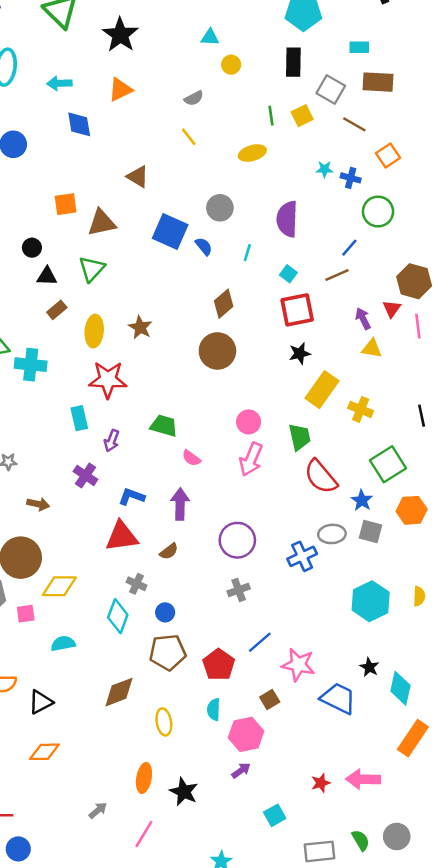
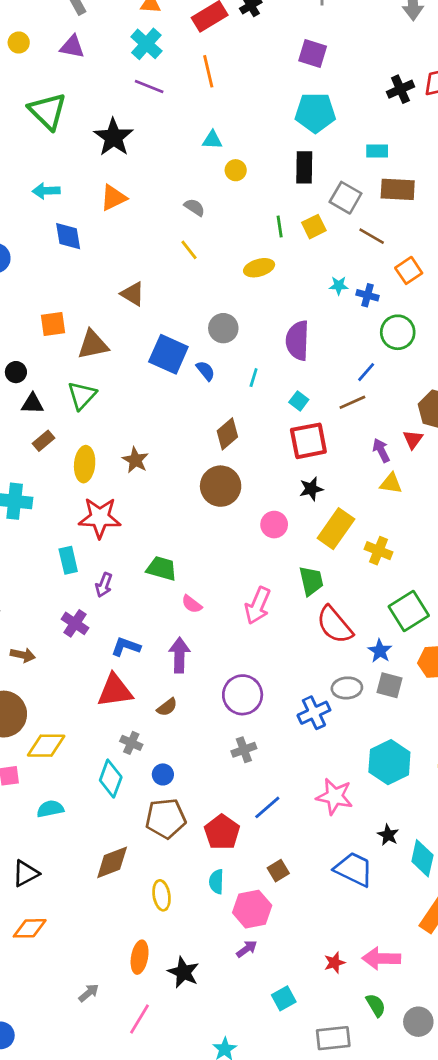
gray semicircle: (194, 98) -> (194, 207), turned -120
pink circle: (249, 422) -> (274, 525), moved
pink star: (298, 665) -> (335, 796), moved
green semicircle: (361, 840) -> (376, 1005), moved

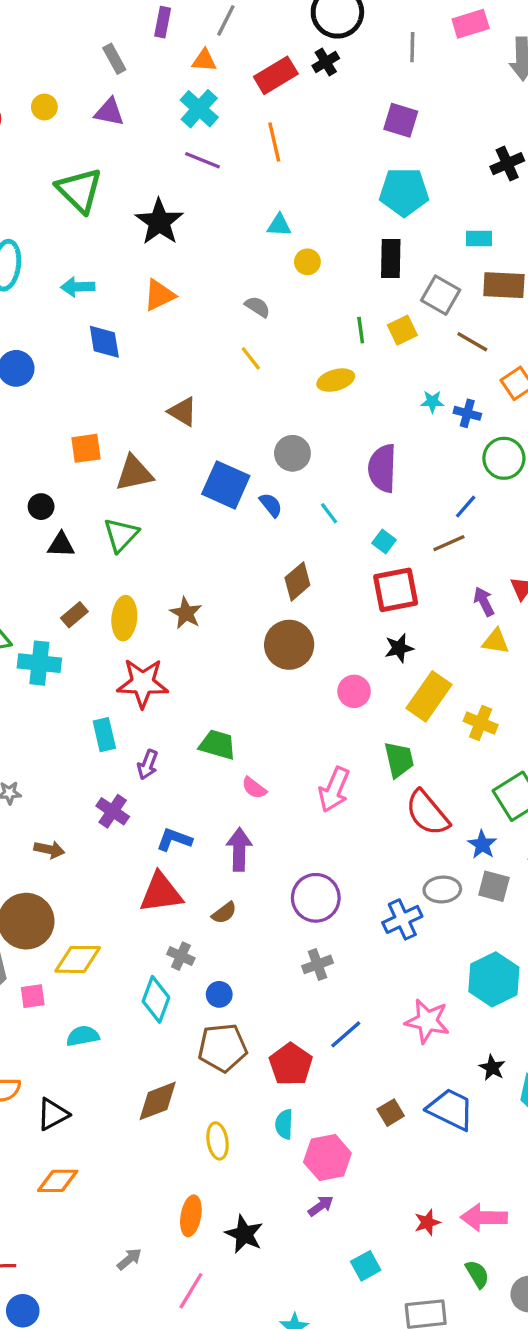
cyan line: (254, 378) -> (329, 513), turned -54
brown rectangle: (43, 441) -> (74, 615), moved
brown square: (278, 871) -> (391, 1113), moved

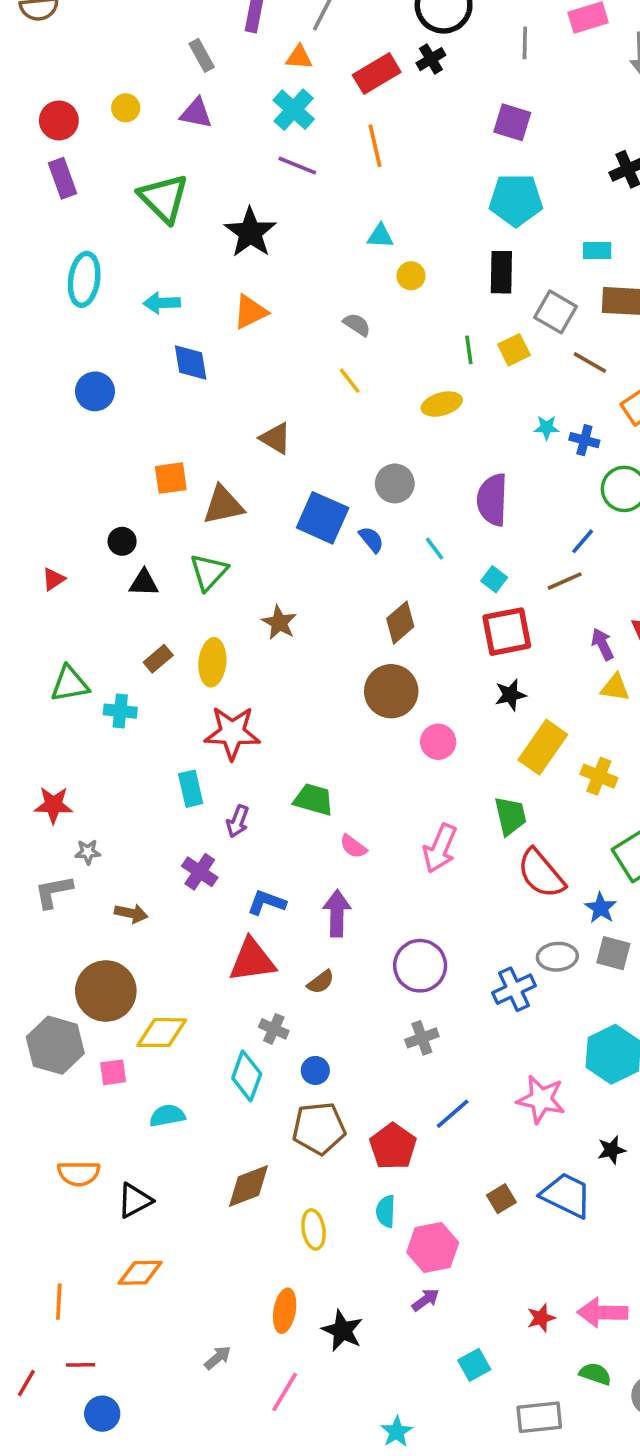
brown star: (186, 613) -> (279, 623), moved
cyan cross: (39, 663) -> (120, 711), size x0.7
pink circle: (354, 691) -> (438, 742), moved
black star: (492, 1068) -> (612, 1150), turned 30
green semicircle: (477, 1274) -> (595, 1374), turned -40

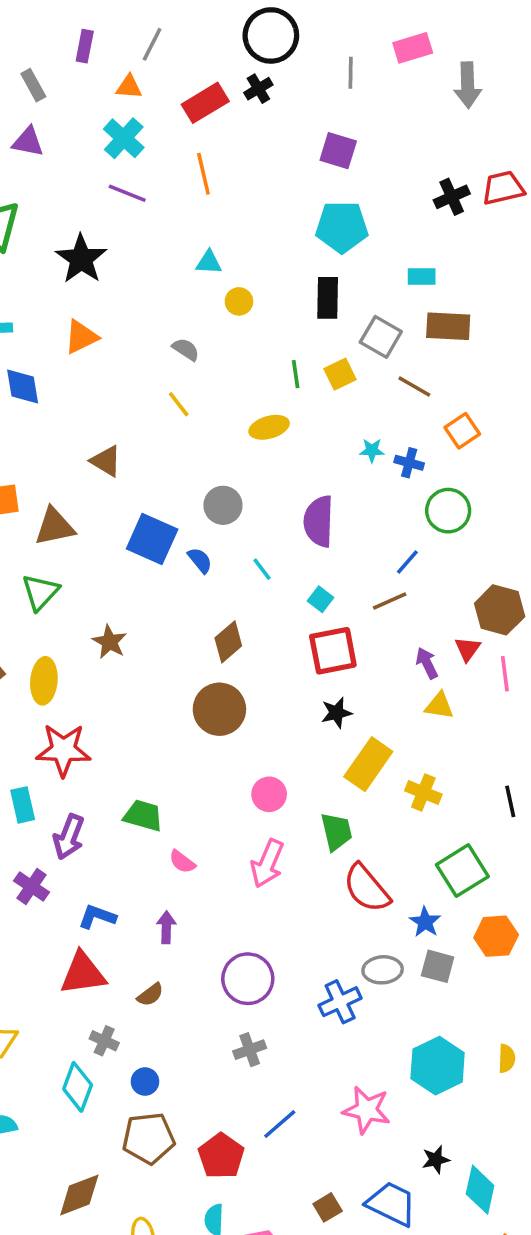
pink circle: (438, 742) -> (269, 794), moved
purple arrow: (238, 821) -> (69, 837), size x1.4
purple arrow: (337, 913) -> (166, 927), size x0.7

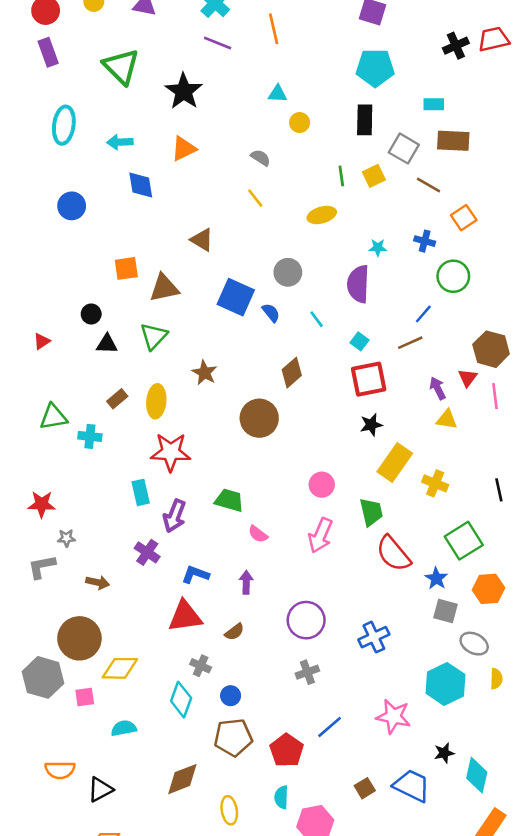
cyan star: (372, 450) -> (378, 248), moved
brown circle: (219, 709) -> (259, 418), moved
gray ellipse: (383, 970) -> (474, 644), moved, turned 32

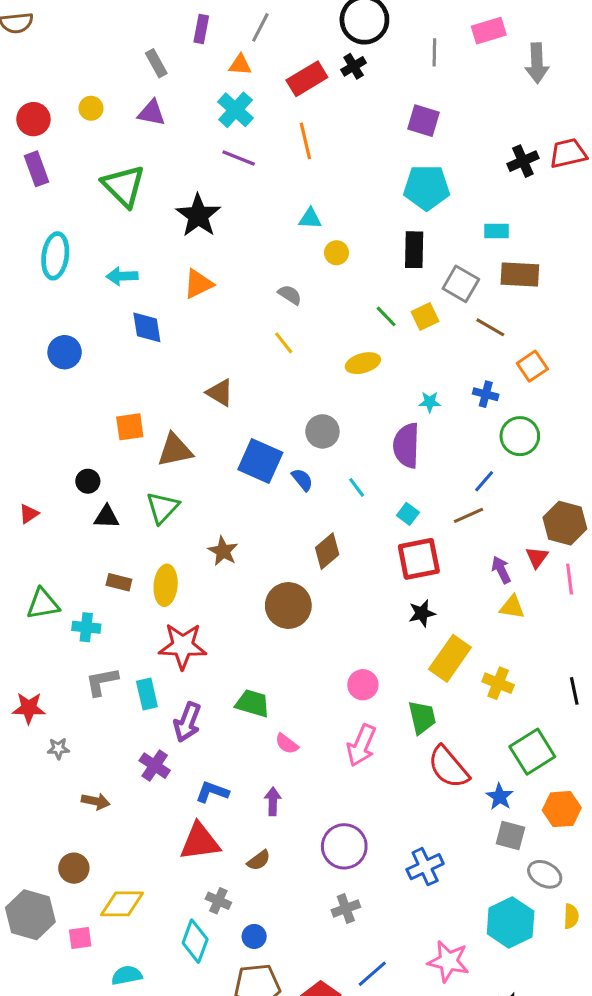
green line: (341, 176) -> (386, 316), turned -36
brown rectangle: (117, 399) -> (119, 582), turned 54
gray L-shape: (42, 567) -> (102, 682), moved
brown circle: (79, 638) -> (74, 868), size x0.6

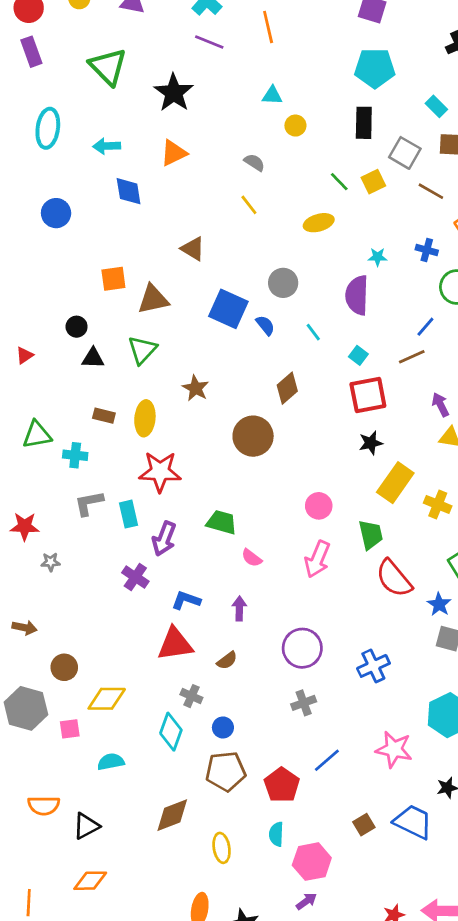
cyan rectangle: (497, 231) -> (436, 106), turned 45
brown arrow: (96, 801) -> (25, 628), moved

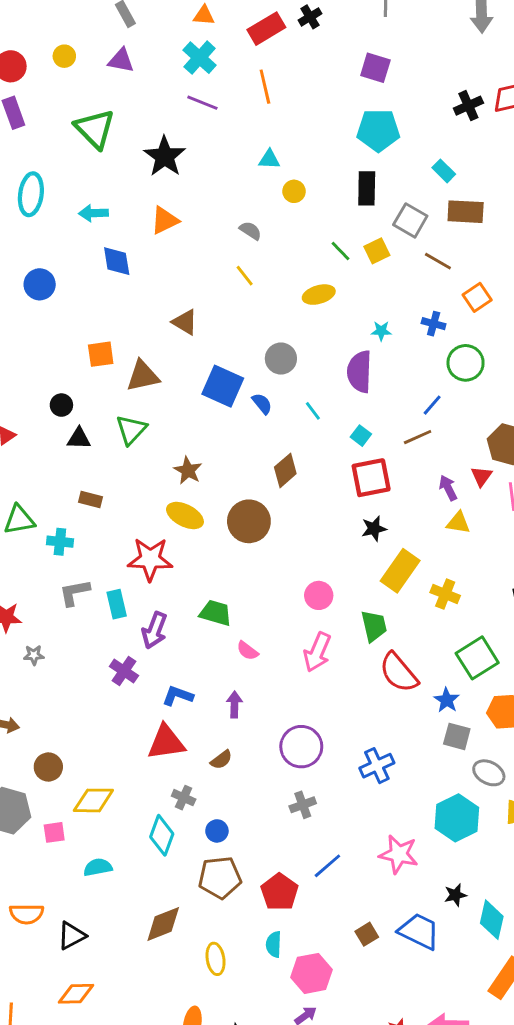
yellow ellipse: (145, 418) -> (185, 516), moved, turned -68

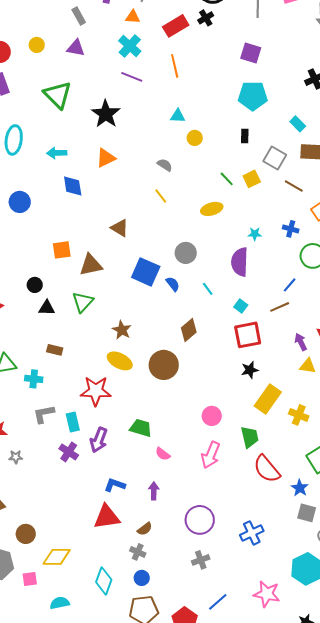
black rectangle: (367, 188) -> (245, 136), size x0.6
purple cross: (124, 671) -> (69, 452), moved
gray cross: (184, 798) -> (138, 552), moved

